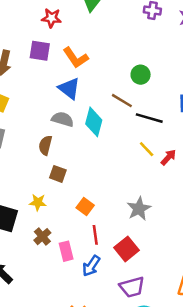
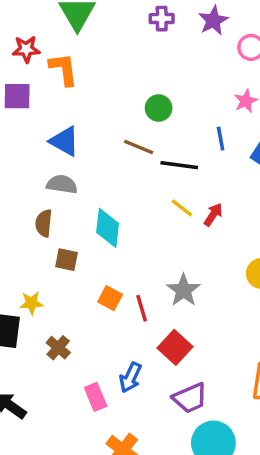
orange L-shape: (76, 58) -> (63, 69), moved, turned -145
cyan diamond: (94, 122) -> (108, 228), moved
yellow star: (38, 202) -> (31, 303), moved
red line: (95, 235) -> (142, 308), moved
pink rectangle: (66, 251) -> (96, 397), moved

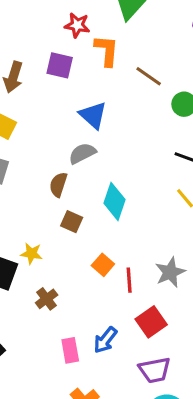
brown line: (139, 147) -> (149, 76), moved
gray semicircle: (62, 184) -> (82, 153), turned -48

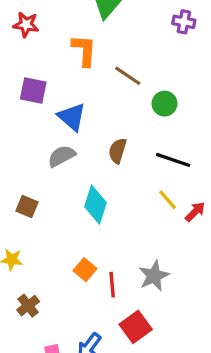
red star: (77, 25) -> (26, 25), moved
purple square: (60, 65) -> (33, 90), moved
brown semicircle: (58, 185) -> (117, 151), moved
brown square: (72, 222) -> (27, 206), moved

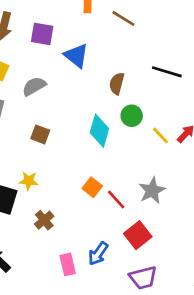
green circle: (165, 104) -> (132, 116), moved
gray semicircle: (62, 156) -> (34, 86), moved
black line: (173, 160) -> (167, 72), moved
yellow line: (168, 200) -> (160, 135), moved
red line: (112, 285) -> (116, 199), turned -35

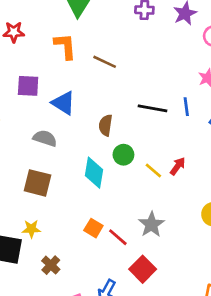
gray semicircle: (34, 86) -> (45, 138), moved, turned 55
brown square: (40, 134) -> (37, 183), size x1.5

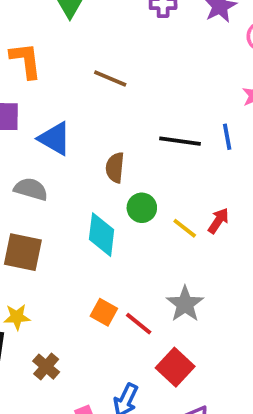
orange L-shape: (65, 46) -> (26, 60), moved

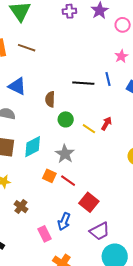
brown line: (110, 79) -> (27, 48), moved
cyan diamond: (102, 235) -> (33, 147), moved, turned 60
gray star: (185, 304) -> (65, 154), moved

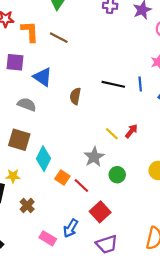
green circle: (66, 119) -> (117, 175), moved
cyan diamond: (33, 147) -> (44, 159), moved, turned -45
gray star: (65, 154) -> (94, 157), moved
pink rectangle: (44, 234) -> (48, 238), turned -42

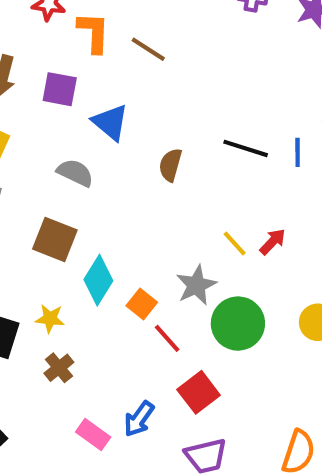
green circle: (117, 175) -> (238, 324), size x1.6
yellow star: (13, 176) -> (50, 319), moved
orange square: (62, 177) -> (142, 304), moved

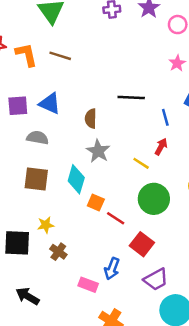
purple square: (60, 89) -> (18, 106), moved
blue line: (298, 152) -> (165, 117), moved
yellow line: (235, 244) -> (141, 163), moved
cyan diamond: (98, 280) -> (76, 179), moved
gray star: (196, 285) -> (98, 151), moved

